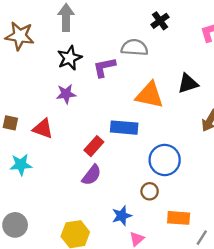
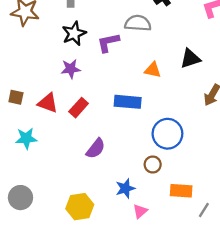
orange triangle: (150, 95) -> (153, 70), size x0.6
red rectangle: (94, 146) -> (79, 108), moved

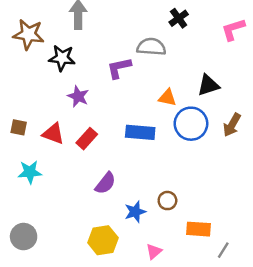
black star: (74, 33) -> (62, 58), moved, turned 30
purple star: (71, 69) -> (78, 96), turned 30
blue circle: (167, 134) -> (191, 124), moved
blue star: (125, 188) -> (135, 212), moved
yellow hexagon: (80, 207) -> (103, 240), moved

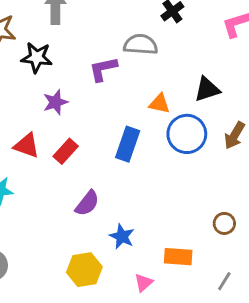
purple star: (78, 96) -> (55, 102), turned 30
blue rectangle: (140, 132) -> (128, 144), turned -76
brown circle: (167, 201) -> (224, 223), moved
blue star: (135, 212) -> (122, 236), turned -30
orange rectangle: (198, 229) -> (178, 257), moved

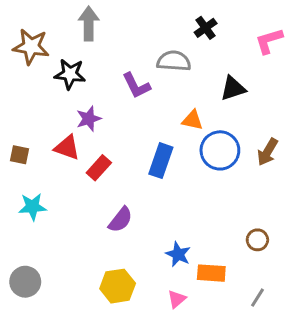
purple L-shape: (103, 69) -> (136, 86), turned -104
black triangle: (207, 89) -> (233, 88), moved
red triangle: (27, 146) -> (67, 148), moved
blue star: (122, 236) -> (178, 254), moved

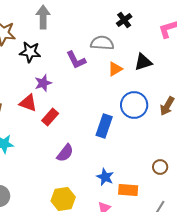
orange triangle: (193, 120) -> (115, 69), moved, turned -42
blue rectangle: (161, 161) -> (104, 126), moved

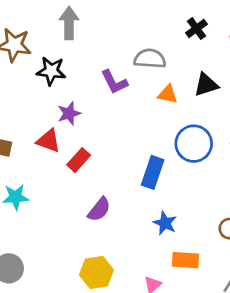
black cross: (124, 20) -> (196, 29), moved
orange triangle: (115, 69) -> (168, 94), turned 42
blue star: (105, 177) -> (165, 223), moved

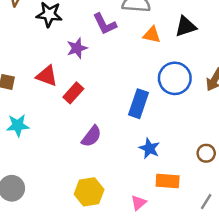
purple star: (69, 113) -> (77, 48), moved

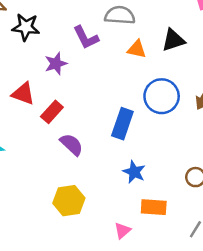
purple semicircle: (91, 136) -> (72, 144), moved, turned -85
yellow hexagon: (89, 192) -> (69, 201), moved

